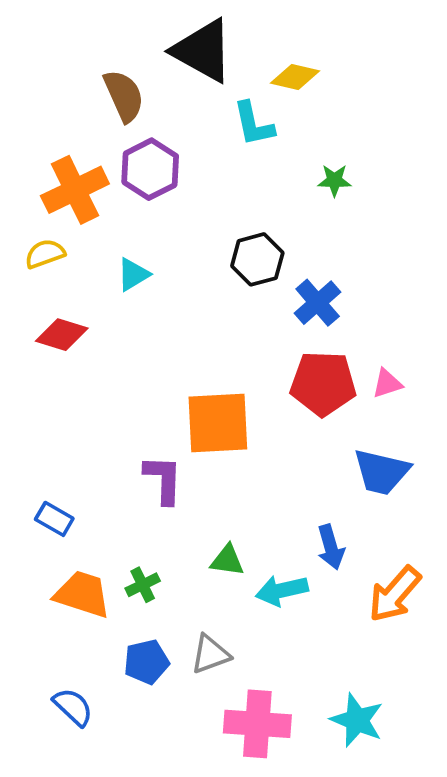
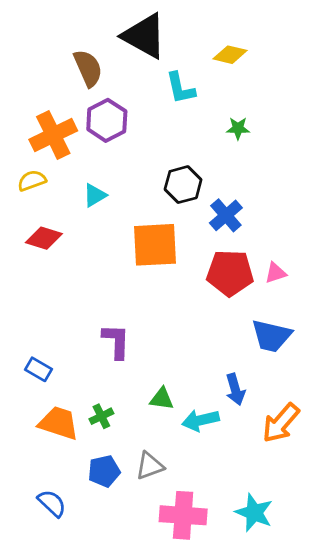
yellow diamond: (295, 77) -> (230, 55), moved
orange square: (218, 423) -> (155, 245), moved

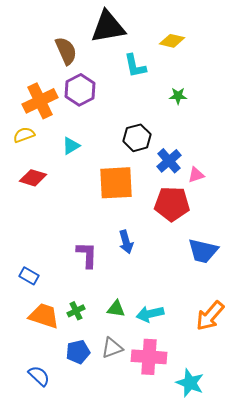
black triangle: (144, 36) -> (108, 27), turned -39
pink triangle: (275, 273) -> (196, 175), moved
blue arrow: (235, 389) -> (126, 242), moved
green triangle: (162, 399) -> (116, 309), moved
pink cross: (183, 515) -> (149, 357), moved

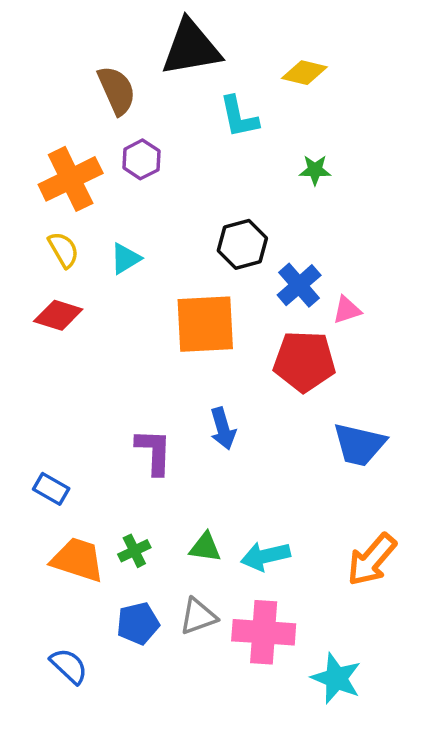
purple hexagon: (80, 90) -> (141, 159), size x0.7
yellow semicircle: (24, 135) -> (63, 250), moved, turned 80

